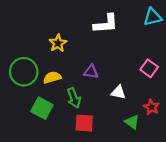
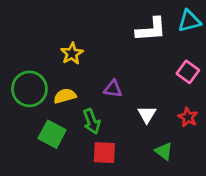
white L-shape: (106, 24) -> (151, 29), moved
pink square: (149, 68) -> (188, 72), moved
white triangle: (118, 92) -> (147, 114), turned 49
red star: (151, 107) -> (188, 117), moved

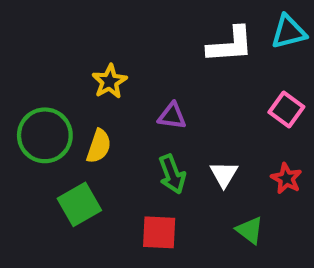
purple triangle: (113, 89) -> (172, 116), moved
yellow semicircle: (65, 96) -> (99, 146), turned 125
green arrow: (92, 121) -> (172, 174), moved
green square: (52, 134) -> (79, 204), turned 32

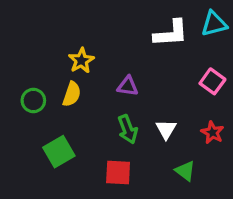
green circle: (45, 135) -> (33, 101), size x0.6
yellow semicircle: (99, 146) -> (72, 94), moved

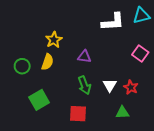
red star: (212, 132) -> (131, 87), moved
green triangle: (185, 171) -> (122, 113), turned -40

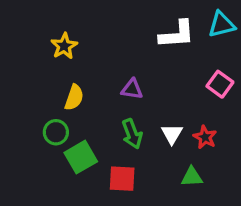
yellow star: (54, 40) -> (64, 46), moved
green circle: (22, 66) -> (56, 132), moved
green square: (39, 100) -> (81, 157), moved

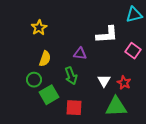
white L-shape: (177, 34) -> (107, 35), moved
green arrow: (132, 134) -> (71, 76), moved
green triangle: (192, 177) -> (116, 107), size x1.6

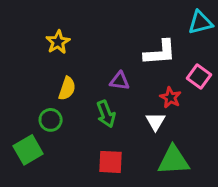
red star: (124, 83) -> (170, 97), moved
green square: (49, 95) -> (28, 150), moved

